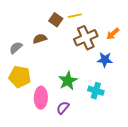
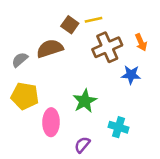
orange arrow: (113, 34) -> (141, 42), turned -72
brown semicircle: (40, 39) -> (50, 49), size x1.5
cyan cross: (96, 91) -> (118, 127), moved
purple semicircle: (63, 108) -> (82, 145), moved

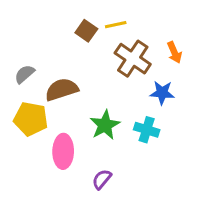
brown cross: (107, 47) -> (133, 59), turned -32
brown semicircle: (50, 49) -> (62, 90), moved
cyan cross: (118, 127) -> (147, 130), moved

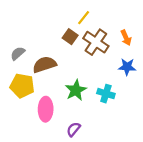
yellow line: (116, 25) -> (84, 18), turned -40
brown square: (86, 31) -> (70, 37), moved
blue star: (162, 93) -> (127, 67), moved

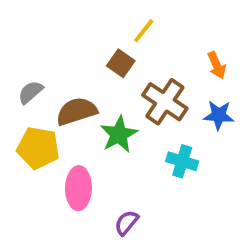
brown cross: (96, 42) -> (165, 102), moved
green star: (76, 90) -> (119, 134), moved

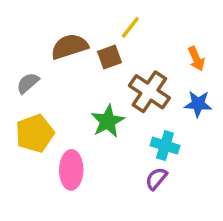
brown square: (121, 63) -> (109, 57), turned 35
brown semicircle: (77, 111) -> (69, 47), moved
yellow pentagon: (38, 148) -> (35, 133), turned -30
purple semicircle: (126, 223) -> (156, 179), moved

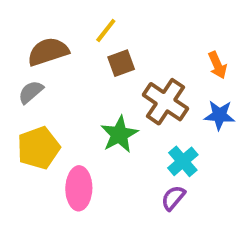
yellow line: (130, 27) -> (106, 30), moved
brown semicircle: (69, 47) -> (48, 52), moved
cyan cross: (165, 146) -> (183, 161), turned 32

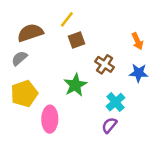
brown cross: (165, 102) -> (105, 64), size x0.7

